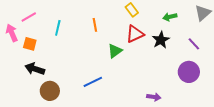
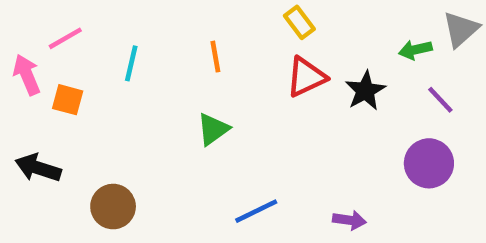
green arrow: (170, 17) -> (415, 50), moved
green triangle: (115, 51) -> (213, 129), moved
black arrow: (35, 69) -> (38, 168), moved
blue line: (93, 82) -> (256, 211), moved

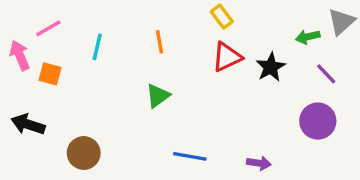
blue line: (256, 211) -> (190, 156), turned 36

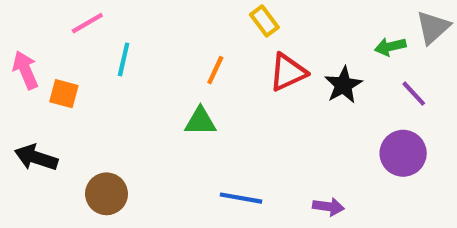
yellow rectangle: (222, 17) -> (264, 21), moved
pink line: (48, 28) -> (87, 23), moved
orange line: (159, 42) -> (215, 70), moved, turned 35
green triangle: (158, 96) -> (200, 121), turned 36

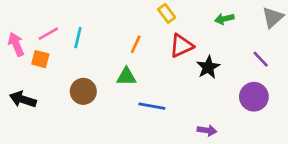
pink line: (87, 23) -> (48, 34), moved
green arrow: (390, 47) -> (224, 19), moved
black star: (343, 85) -> (208, 67), moved
brown circle: (106, 194) -> (83, 91), moved
blue line: (241, 198) -> (152, 106), moved

